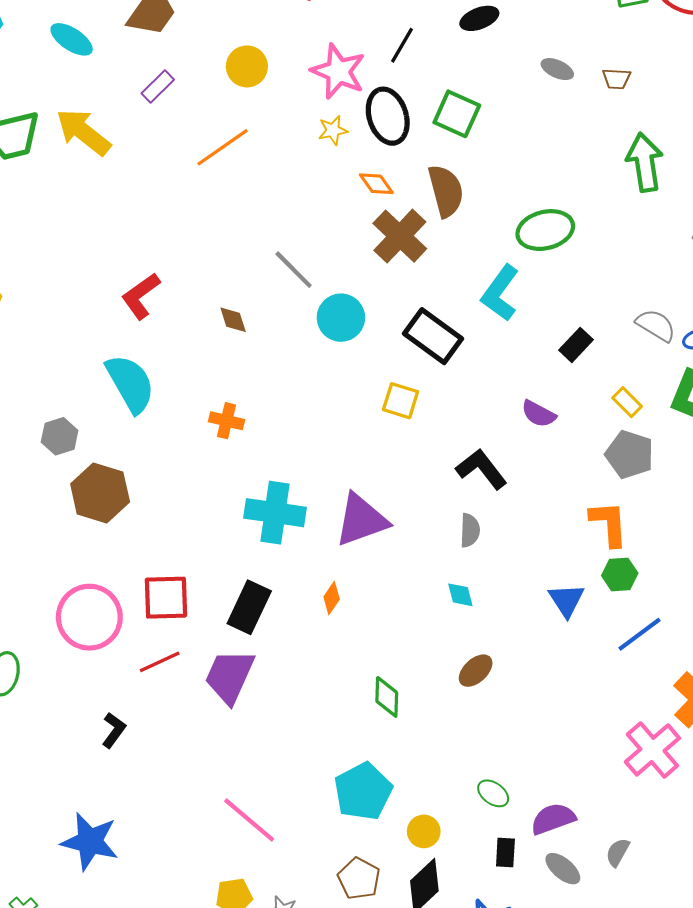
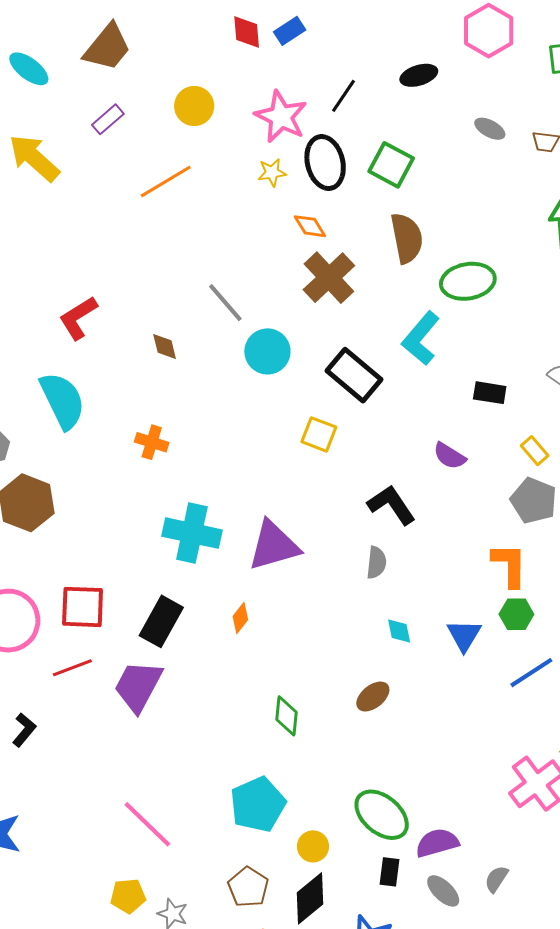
brown semicircle: (446, 191) -> (407, 238), moved
black rectangle: (576, 345) -> (490, 393), turned 52
cyan diamond: (460, 595) -> (399, 631), moved
green ellipse: (493, 793) -> (382, 815), size x1.8

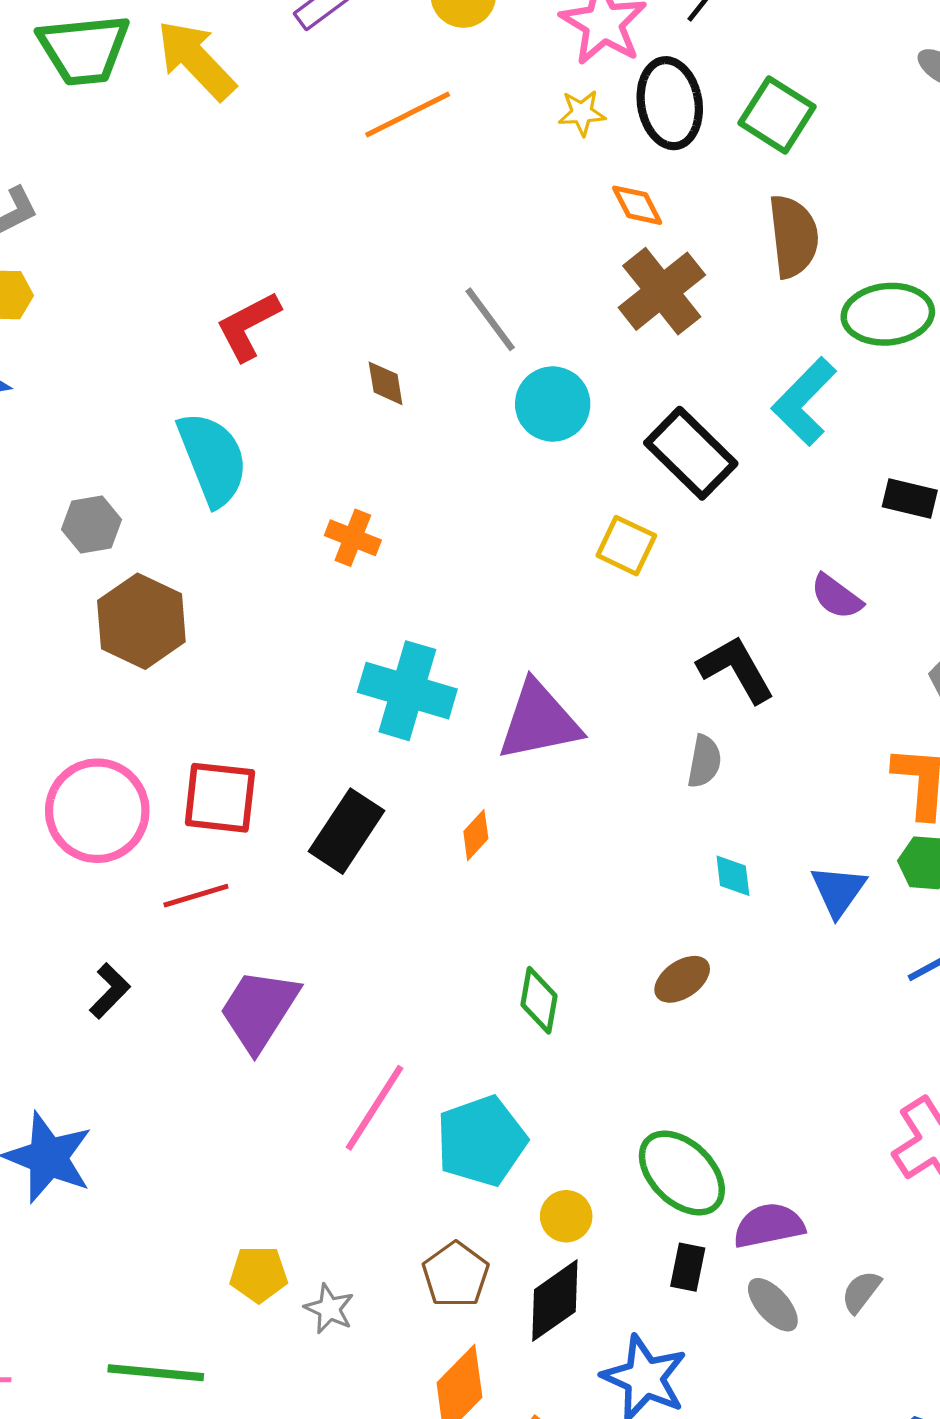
purple trapezoid: (138, 686) -> (259, 1010), moved
pink line: (147, 824) -> (374, 1108), moved, turned 74

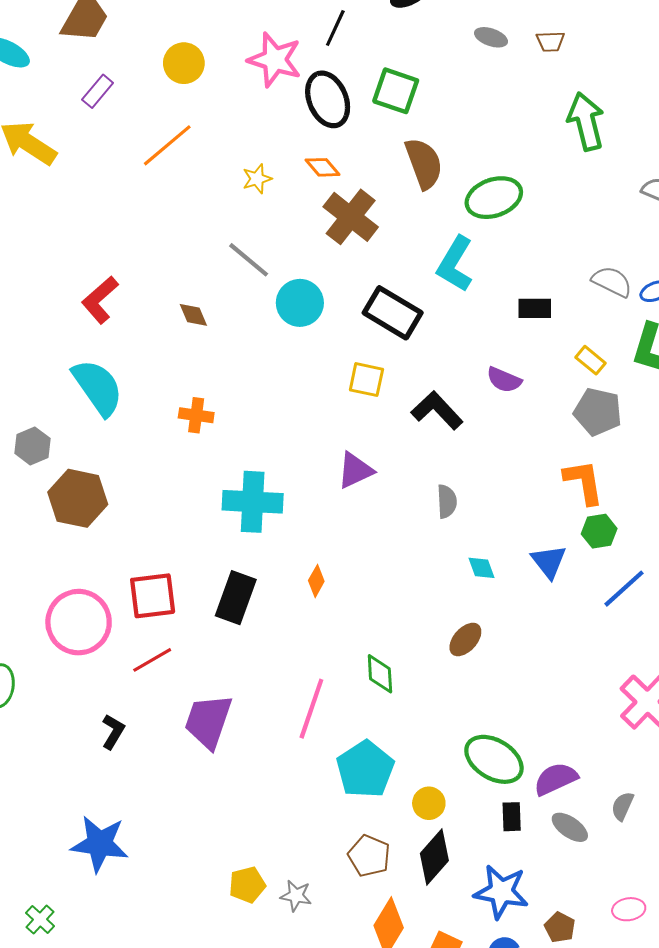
yellow star: (582, 113) -> (257, 179), moved
black L-shape: (736, 669) -> (437, 410), moved
purple triangle: (539, 721) -> (355, 470), moved, size x0.7
pink line: (374, 1108) -> (311, 709), moved

